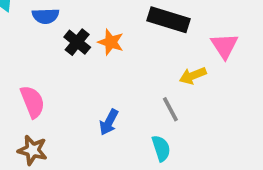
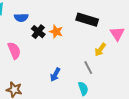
yellow arrow: (193, 76) -> (100, 50), turned -32
pink semicircle: (32, 102) -> (14, 51), moved

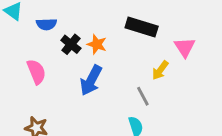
blue arrow: (55, 75) -> (91, 80), moved, size x1.5

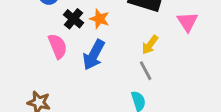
yellow arrow: (160, 70) -> (150, 45), moved
pink semicircle: (36, 72) -> (58, 46), moved

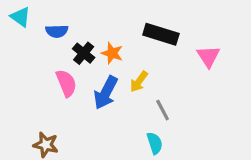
yellow arrow: (150, 45) -> (139, 82), moved

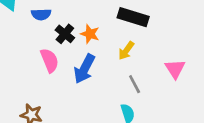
pink triangle: (208, 56) -> (175, 69), moved
yellow arrow: (139, 82) -> (126, 51), moved

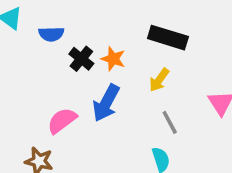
pink semicircle: (50, 60) -> (62, 121), moved, turned -105

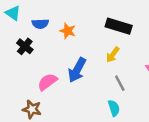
black cross: (81, 59) -> (25, 46), moved
orange star: (113, 59) -> (68, 31), moved

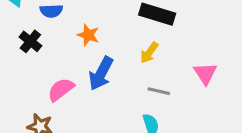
orange star: (68, 31) -> (88, 35), moved
gray line: (120, 83) -> (159, 91), turned -49

